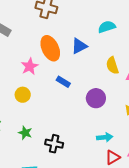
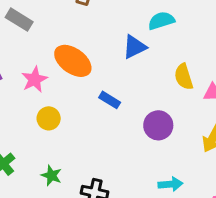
cyan semicircle: (107, 27) -> (161, 21), moved
orange ellipse: (50, 48) -> (73, 61), moved, turned -30
pink star: (30, 66) -> (34, 79), moved

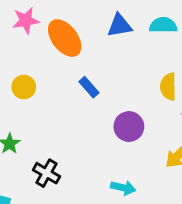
blue triangle: (134, 47) -> (120, 26), moved
pink star: (34, 79) -> (26, 21), moved

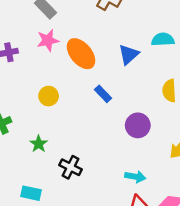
blue triangle: (120, 26) -> (129, 55), moved, turned -30

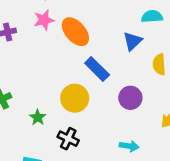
blue triangle: (129, 55) -> (133, 41), moved
blue rectangle: (103, 94) -> (97, 69), size x1.5
yellow circle: (49, 96) -> (75, 98), moved, size x1.5

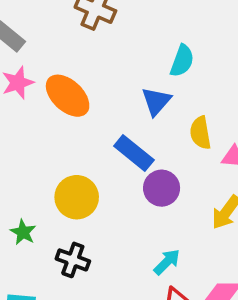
cyan semicircle: (152, 16) -> (182, 61), turned 120
blue rectangle: (97, 69) -> (134, 153), moved
cyan arrow: (129, 146) -> (167, 262), turned -48

